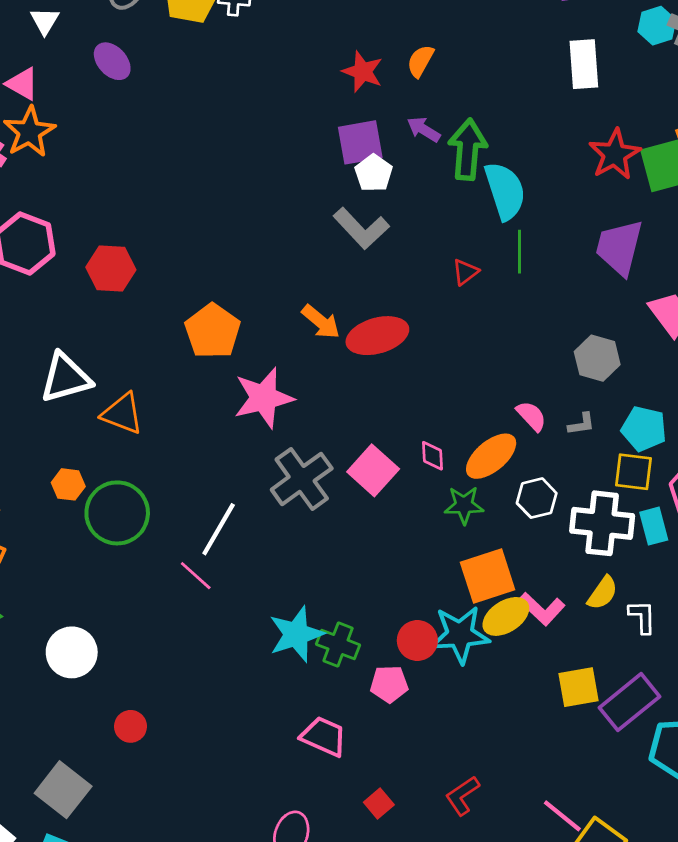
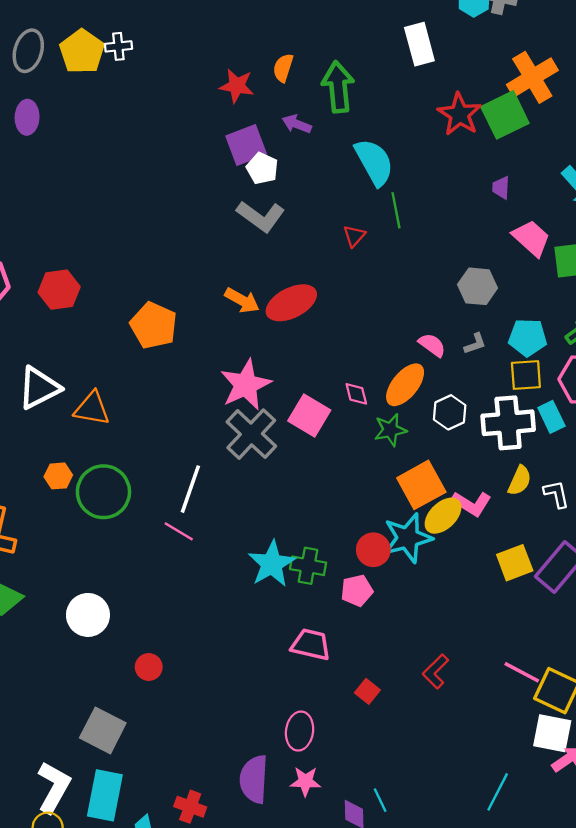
purple ellipse: (112, 61) -> (27, 117), turned 56
green arrow: (468, 149) -> (338, 87), moved
purple trapezoid: (619, 247) -> (501, 188), moved, size x0.5
pink star: (264, 398) -> (246, 385), moved

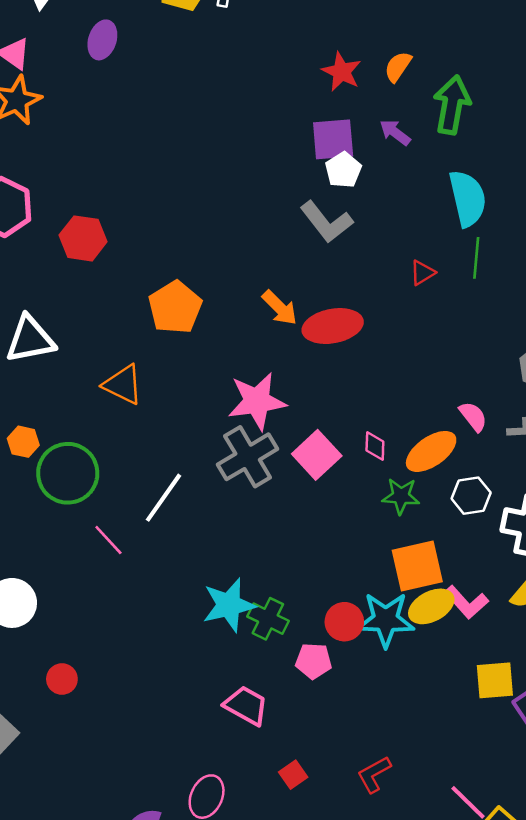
orange triangle: (92, 408) -> (123, 385), moved
pink line: (179, 531) -> (108, 540), moved

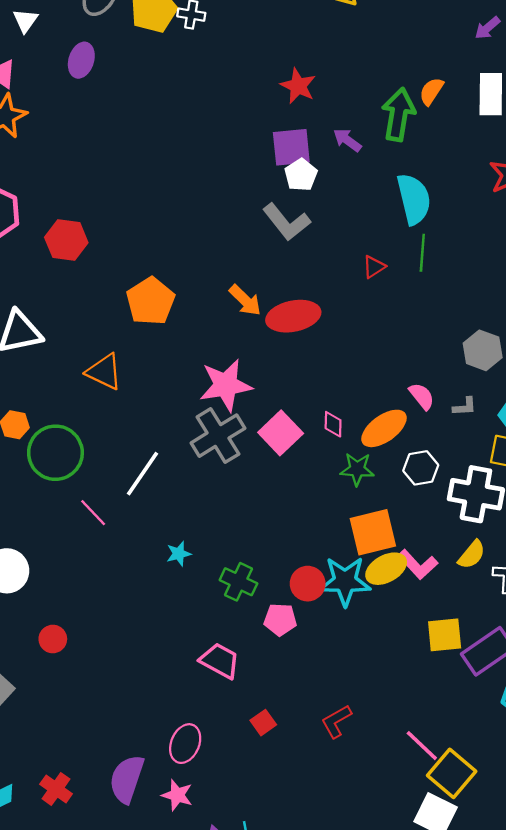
orange semicircle: (398, 67) -> (431, 91), moved
cyan star: (229, 605) -> (179, 554), moved, size x0.5

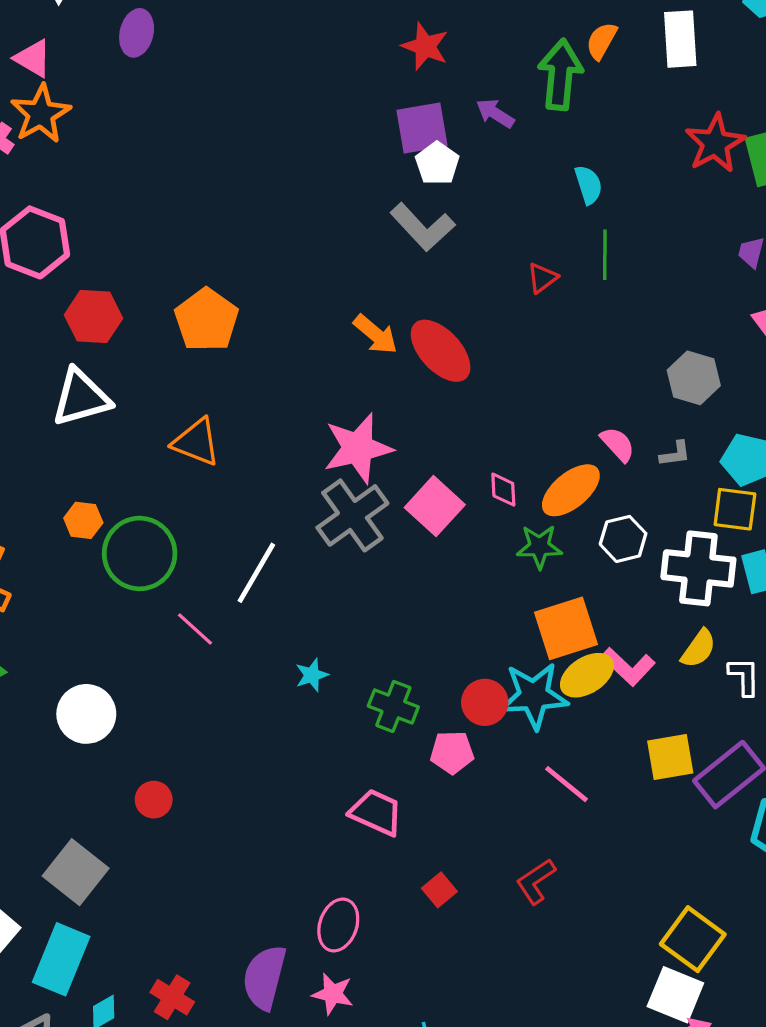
cyan semicircle: (414, 199) -> (588, 185), size x0.6
red hexagon: (66, 240) -> (93, 317), moved
orange pentagon: (150, 301) -> (206, 320), moved
red ellipse: (293, 316) -> (441, 351), turned 63
pink line: (422, 746) -> (567, 784), moved

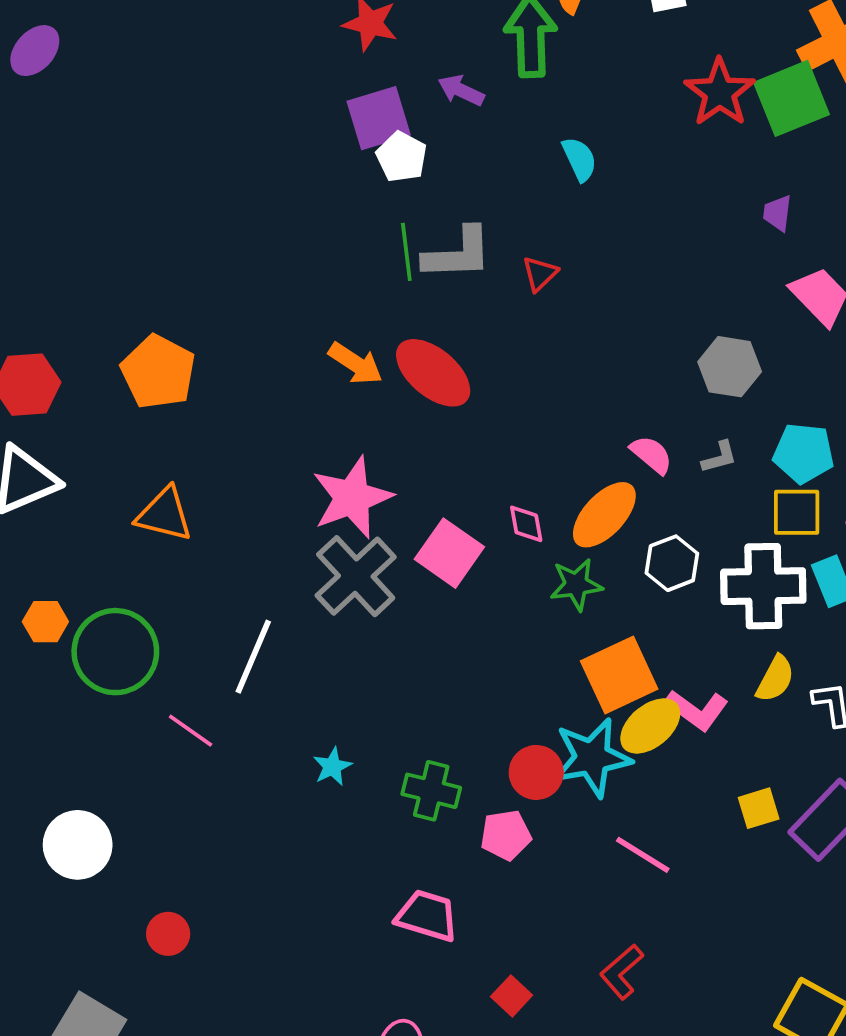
purple ellipse: (137, 33) -> (35, 51), turned 36
gray L-shape: (423, 227) -> (458, 254), moved, turned -42
green line: (605, 255) -> (406, 252), moved
yellow square: (670, 757) -> (759, 808), size x0.7

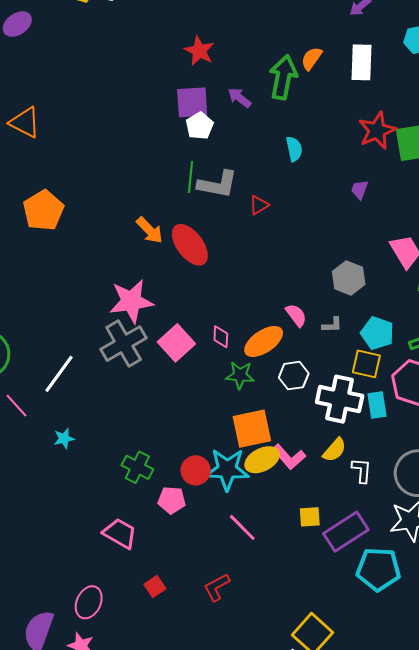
purple trapezoid: (778, 213) -> (360, 190), moved
orange triangle: (164, 514) -> (25, 122), moved
cyan star: (332, 767) -> (64, 438), moved

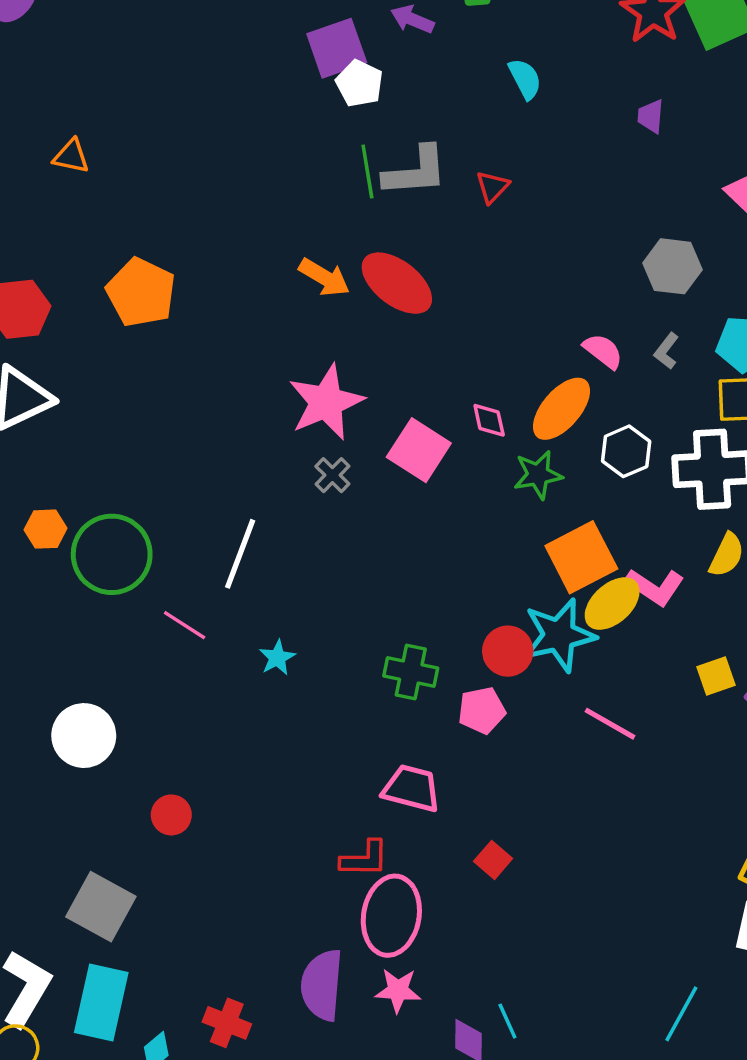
orange triangle: (25, 122) -> (71, 156), size x0.7
gray L-shape: (332, 325) -> (666, 351), turned 145
gray cross: (124, 344) -> (332, 475), size x0.5
red L-shape: (217, 587) -> (365, 859), moved, turned -136
pink ellipse: (89, 602) -> (391, 916), size x1.4

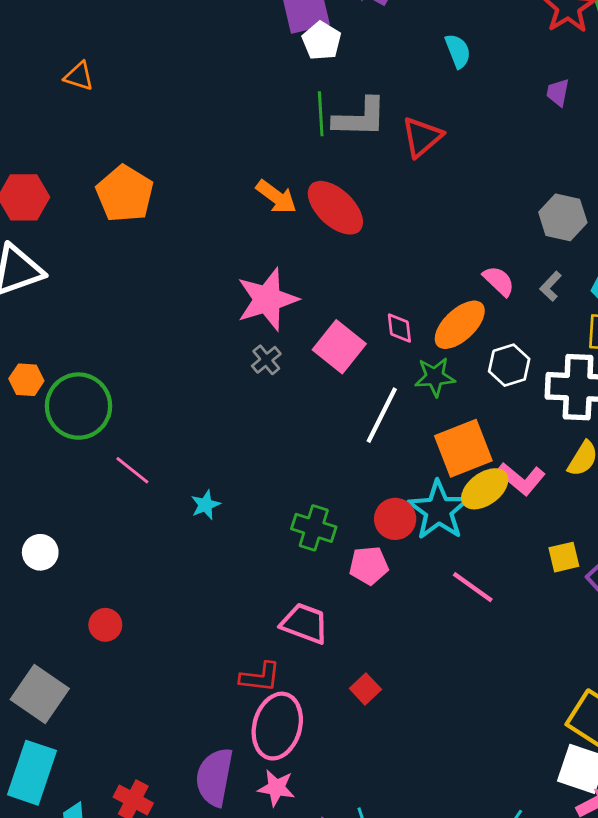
red triangle: (492, 187) -> (422, 137), size x1.5
white line: (240, 554) -> (382, 415), moved
cyan star: (559, 635) -> (439, 510), turned -30
white circle: (84, 736) -> (40, 552), size x0.7

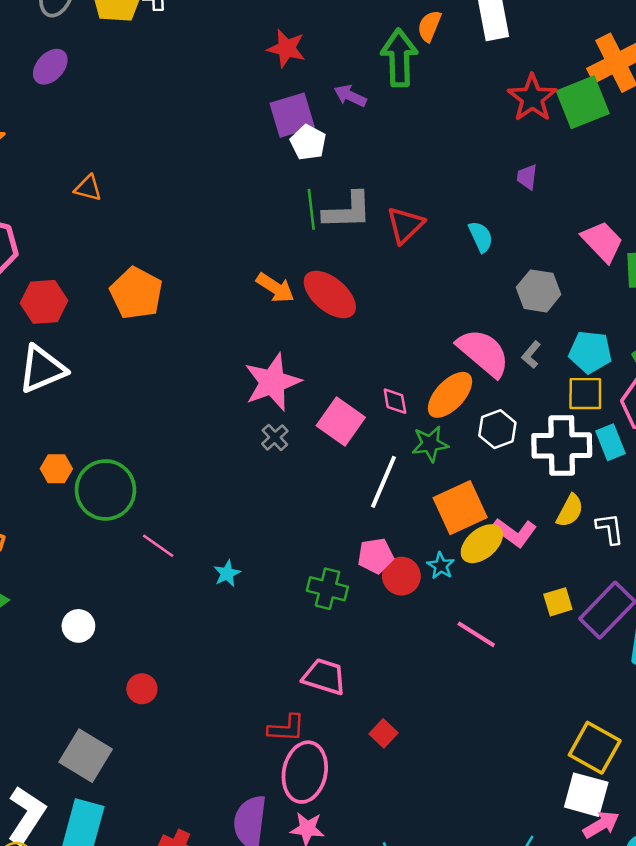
cyan semicircle: (458, 51) -> (481, 237), moved
pink semicircle: (499, 281) -> (483, 353), size x1.8
cyan star: (439, 510) -> (441, 566), size x0.5
pink pentagon: (369, 565) -> (376, 556), moved

